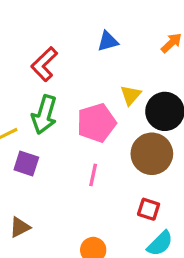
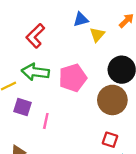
yellow triangle: (131, 95) -> (97, 35), moved
green arrow: (44, 115) -> (35, 72), turned 80
pink line: (93, 175) -> (46, 121), moved

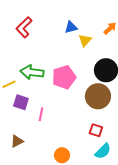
red L-shape: (35, 36) -> (24, 27), moved

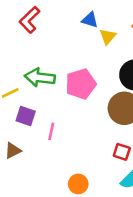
blue triangle: (71, 27) -> (90, 20), turned 32
brown triangle: (17, 141) -> (13, 151), moved

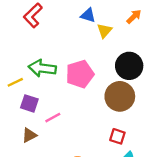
pink line: (51, 131) -> (53, 118), turned 49
brown triangle: (13, 151) -> (29, 135), moved

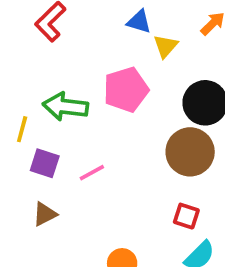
pink pentagon: (80, 74) -> (126, 90), moved
yellow line: (15, 82) -> (22, 129), turned -49
pink line: (53, 118) -> (92, 173), moved

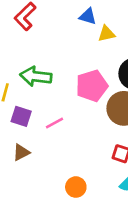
yellow triangle: (166, 46) -> (106, 34), turned 36
pink pentagon: (126, 90) -> (92, 86), moved

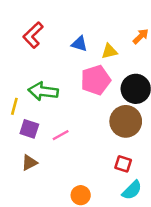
blue triangle: (88, 16) -> (79, 44), moved
pink pentagon: (92, 86) -> (96, 80), moved

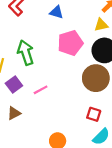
yellow triangle: (109, 51) -> (101, 25), moved
green arrow: (43, 91) -> (26, 53), turned 65
purple square: (29, 129) -> (14, 84), turned 35

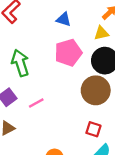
blue triangle: (56, 12) -> (64, 19), moved

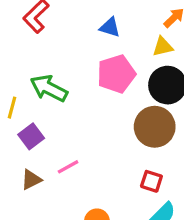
green arrow: (20, 63) -> (49, 88), turned -45
pink line: (36, 103) -> (68, 167), moved

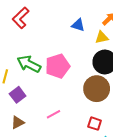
blue triangle: (110, 27) -> (78, 25), moved
pink pentagon: (116, 74) -> (58, 66), moved
pink line: (68, 167) -> (54, 114), moved

